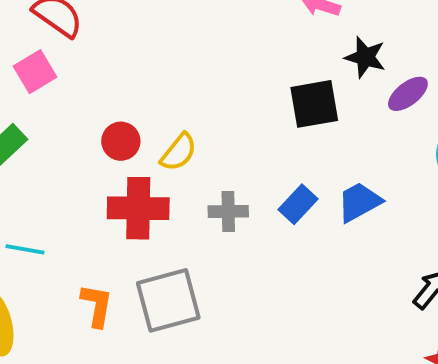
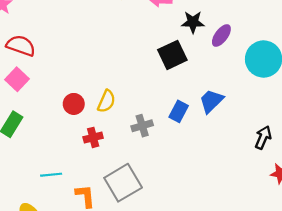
red cross: (138, 208) -> (93, 137), size x0.6
cyan line: (25, 249) -> (51, 175), moved

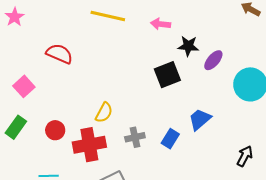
red semicircle: (21, 46) -> (59, 54), moved
red circle: (74, 104) -> (55, 130), moved
blue rectangle: (179, 111) -> (170, 139), moved
red cross: (93, 137) -> (89, 145), size x1.8

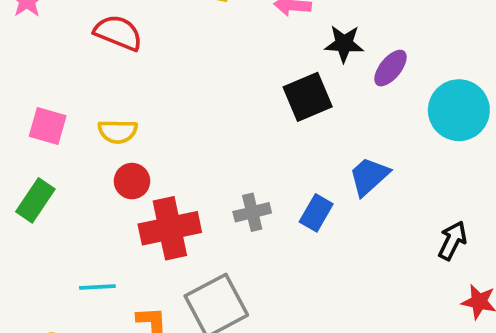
red semicircle: (59, 54) -> (118, 33), moved
pink square: (24, 86) -> (48, 126), turned -30
yellow semicircle: (104, 113) -> (118, 131), moved, turned 65
red circle: (55, 130) -> (132, 181), moved

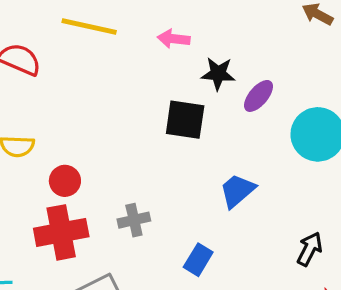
black square: (308, 97) -> (185, 120), turned 30
red circle: (132, 181) -> (65, 181), moved
blue rectangle: (316, 213) -> (198, 260), moved

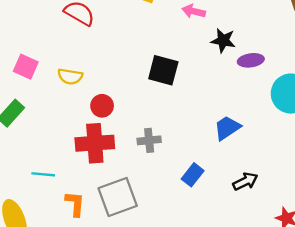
purple ellipse: (258, 96) -> (251, 60), turned 35
black square: (185, 120) -> (163, 70), moved
black arrow: (310, 249) -> (245, 181), moved, turned 30

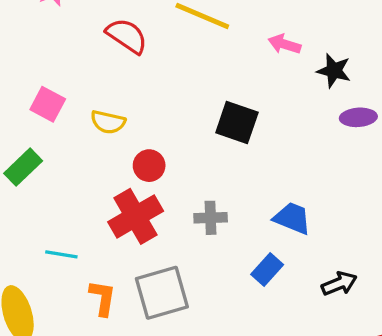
black star: (223, 41) -> (334, 71), moved
blue trapezoid: (227, 128) -> (292, 218), moved, turned 52
red cross: (95, 143) -> (136, 216), turned -30

